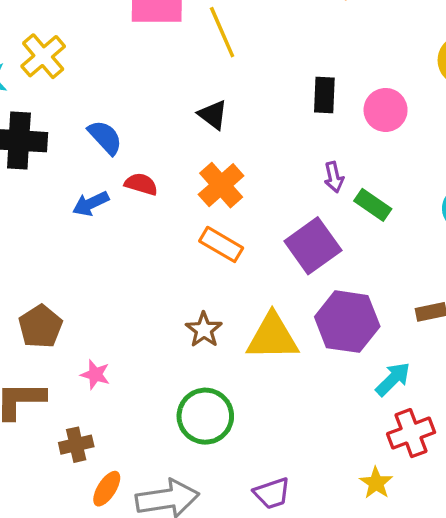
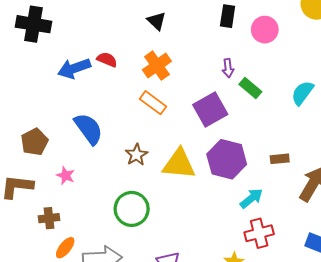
blue semicircle: (105, 137) -> (89, 129), moved, size x1.4
blue arrow: (91, 204) -> (74, 68), size x1.4

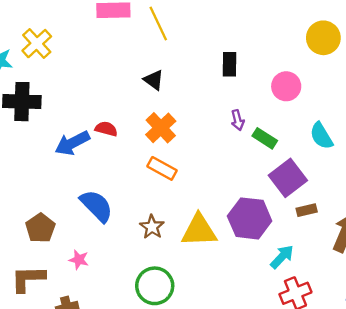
pink circle: (265, 30) -> (286, 86), moved
cyan semicircle: (302, 93) -> (321, 136), turned -60
purple square: (210, 110) -> (288, 178), moved

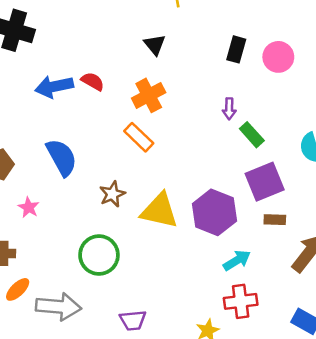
pink circle: (286, 86) -> (278, 57), moved

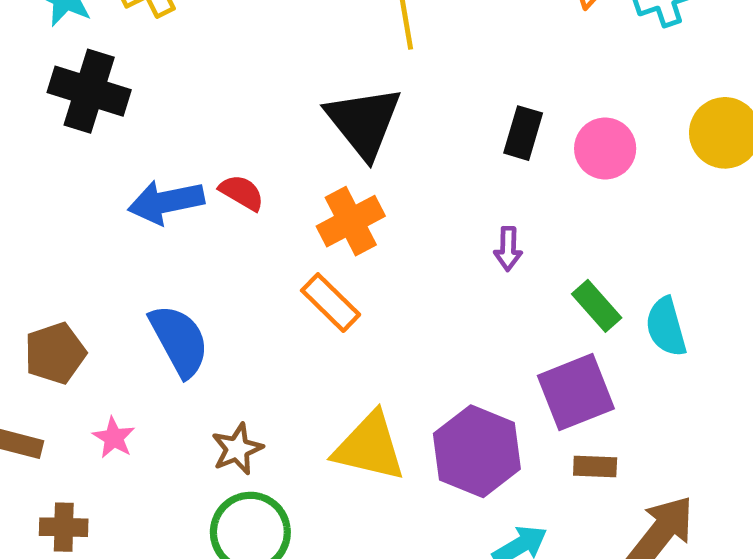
black triangle: (155, 45) -> (364, 122), size x1.8
green rectangle: (252, 135) -> (597, 306), moved
brown star: (112, 194) -> (237, 449), moved

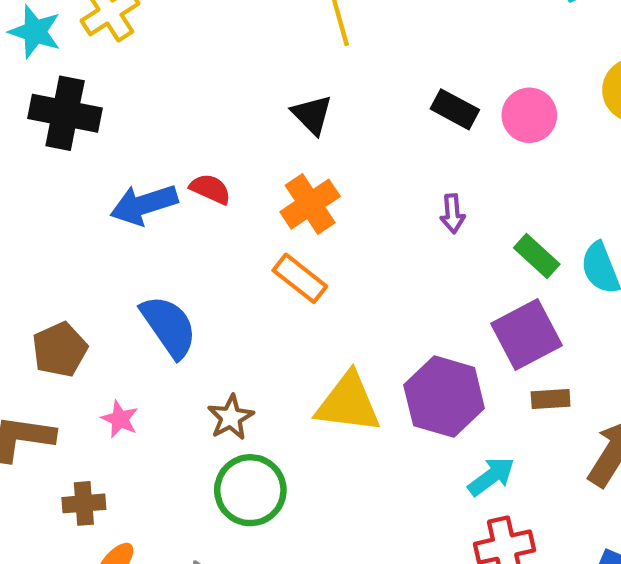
black triangle: (364, 122) -> (312, 115), size x0.6
black rectangle: (523, 133) -> (455, 109), turned -72

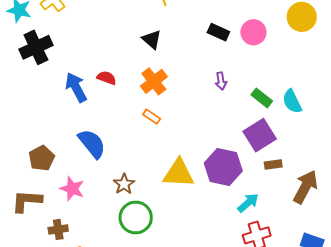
black cross: (65, 113) -> (36, 47), turned -32
blue arrow: (144, 205) -> (76, 87), turned 84
orange rectangle: (300, 278) -> (152, 117), size x0.7
pink star: (120, 419) -> (72, 189), size x1.4

